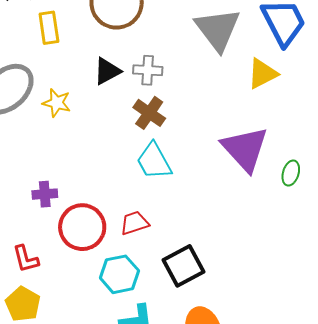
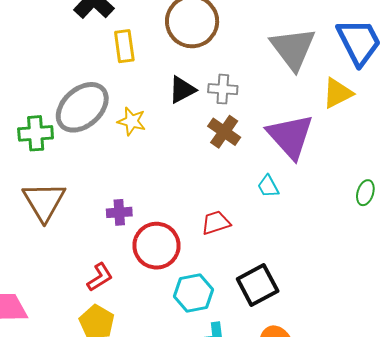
purple triangle: (245, 149) -> (290, 136), moved
cyan trapezoid: (154, 161) -> (268, 186), moved, size x0.6
red trapezoid: (134, 223) -> (216, 223), moved
red L-shape: (26, 259) -> (100, 277), turned -108

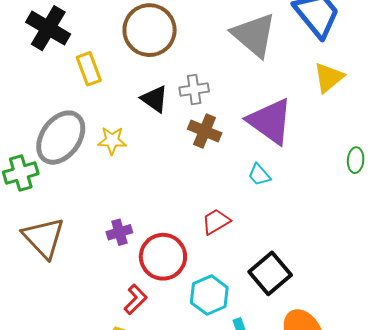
black triangle: (182, 90) -> (155, 99), turned -44
yellow triangle: (338, 93) -> (329, 78), moved
red L-shape: (100, 277) -> (135, 299), moved

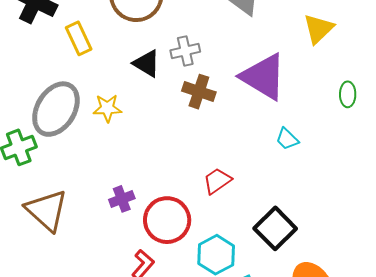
green ellipse: (356, 160) -> (348, 94), moved
cyan trapezoid: (259, 175) -> (287, 139), moved

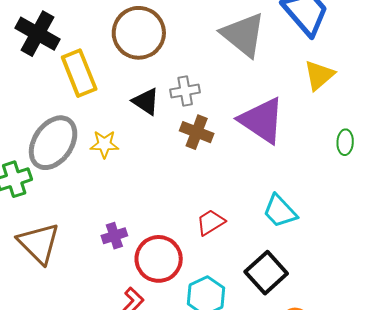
yellow rectangle: (79, 38) -> (79, 73), size x1.4
cyan trapezoid: (287, 139) -> (280, 211), moved, size x1.5

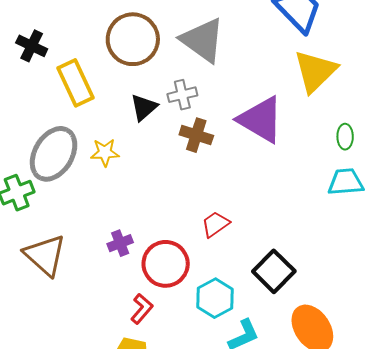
black cross: (37, 34) -> (32, 46), size x0.7
gray triangle: (243, 35) -> (203, 40), moved
yellow triangle: (319, 75) -> (315, 71), size x1.4
black triangle: (146, 101) -> (144, 107), turned 48
cyan trapezoid: (280, 211) -> (346, 182), moved, turned 132

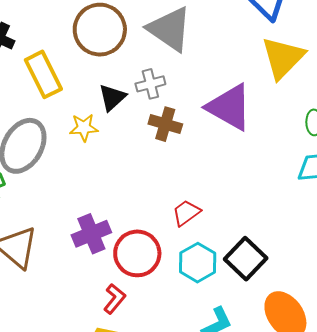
yellow star: (105, 152) -> (84, 128), moved
purple cross: (120, 243) -> (91, 234), size x1.5
cyan hexagon: (215, 298) -> (198, 263), moved

